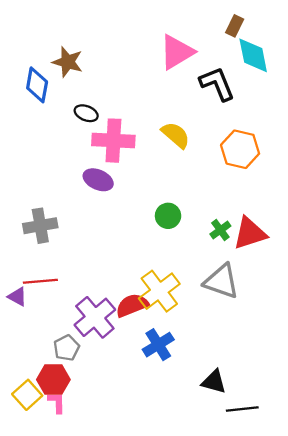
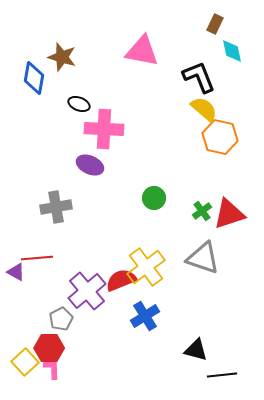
pink triangle: (177, 52) -> (142, 51), moved, turned 42
cyan diamond: (253, 55) -> (232, 51), size x0.7
yellow semicircle: (176, 135) -> (204, 109), moved
gray cross: (40, 226) -> (56, 207), moved

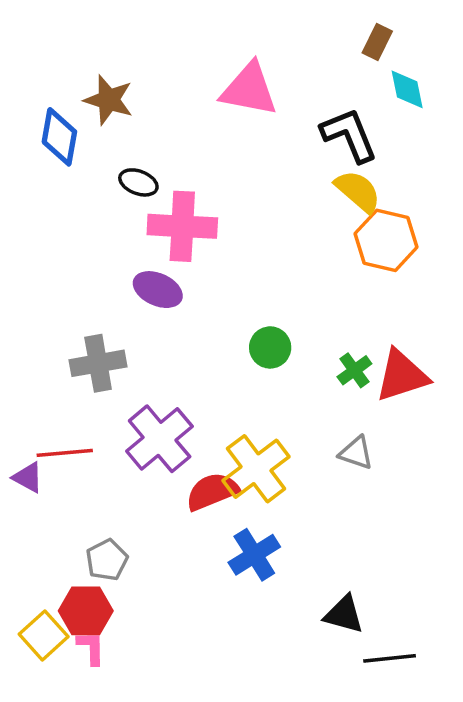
gray triangle: (203, 258) -> (356, 453), size x0.6
purple cross: (87, 291) -> (160, 439), moved

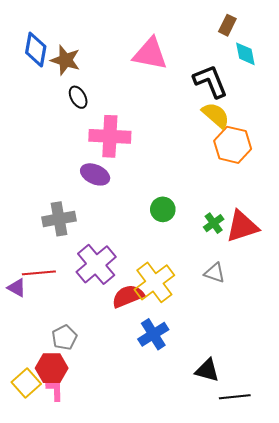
blue diamond: (59, 137) -> (36, 50), moved
black ellipse: (138, 182) -> (78, 97), moved, turned 40

